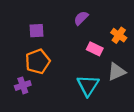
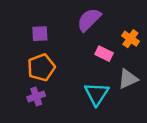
purple semicircle: (81, 18) -> (89, 20), size x1.5
purple cross: (23, 85) -> (36, 96), moved

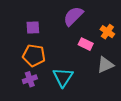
orange pentagon: (41, 68) -> (34, 55), turned 30
cyan triangle: (97, 94) -> (63, 77), moved

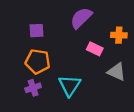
orange cross: (107, 32) -> (119, 35), turned -32
gray triangle: (105, 65) -> (117, 72), turned 48

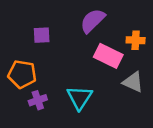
pink rectangle: (95, 49) -> (108, 56), size x1.5
orange pentagon: (38, 61) -> (22, 74), moved

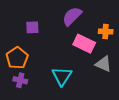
orange pentagon: (22, 74) -> (17, 58), turned 30
purple cross: (38, 100) -> (20, 80), moved, turned 32

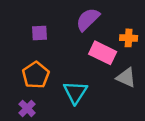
orange pentagon: (17, 58) -> (36, 75), moved
purple cross: (20, 80) -> (27, 108), moved, turned 32

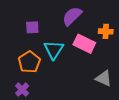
gray triangle: (126, 78) -> (104, 78), moved
cyan triangle: (75, 92) -> (54, 50), moved

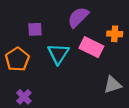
orange pentagon: (29, 62) -> (17, 59), moved
gray triangle: (104, 78) -> (112, 85), turned -42

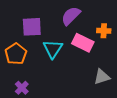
purple square: (35, 29) -> (32, 27), size x1.5

